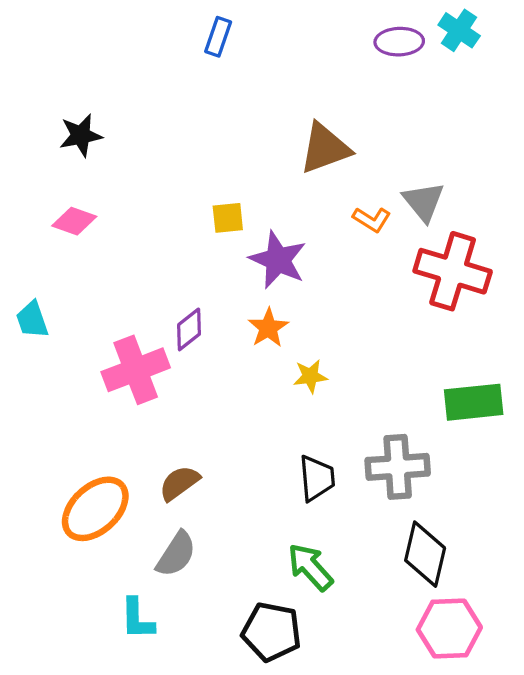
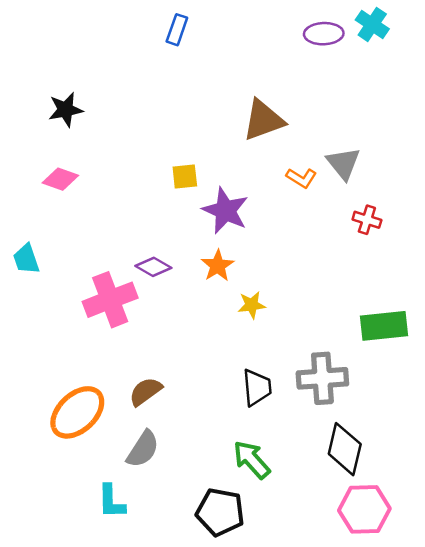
red cross: (453, 271) -> (367, 220), size x0.5
purple diamond: (189, 329) -> (153, 267), turned 68

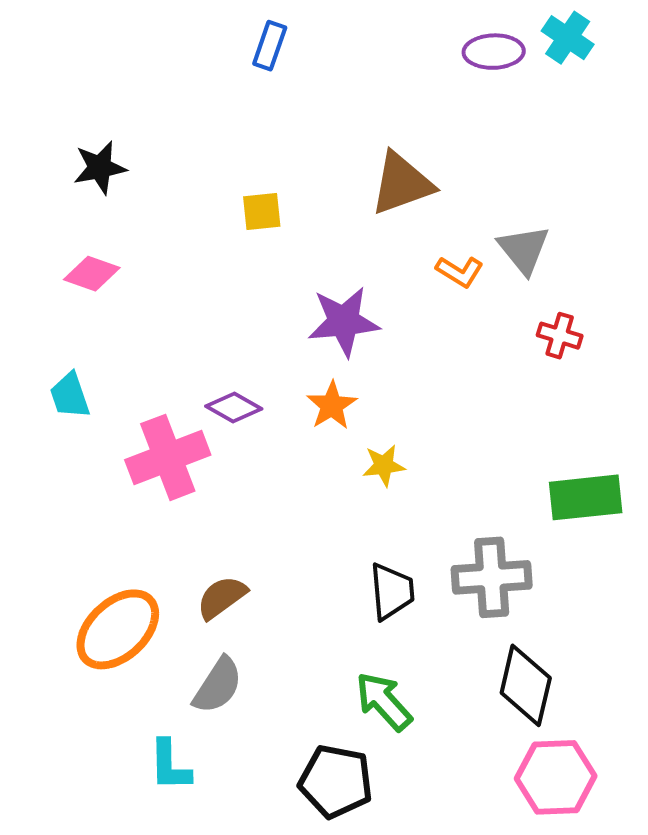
yellow square: (185, 177) -> (262, 212), moved
purple star: (225, 211) -> (344, 322), turned -30
cyan trapezoid: (26, 259) -> (70, 395), moved

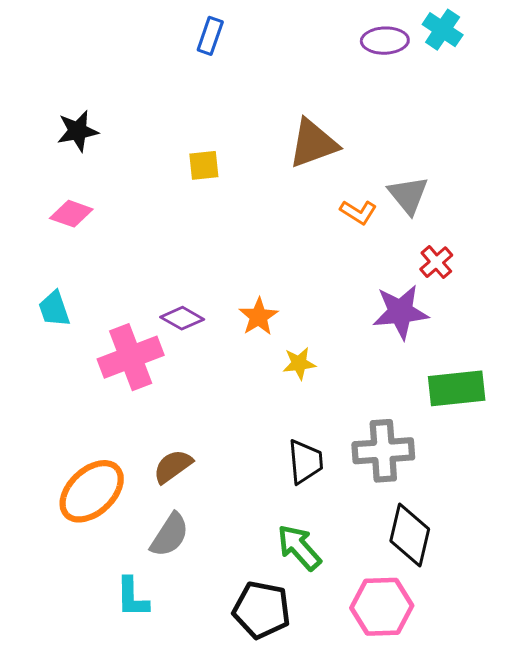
purple star: (344, 322) -> (400, 312), moved
red cross: (560, 336) -> (436, 262), turned 32
pink hexagon: (556, 777) -> (382, 607), moved

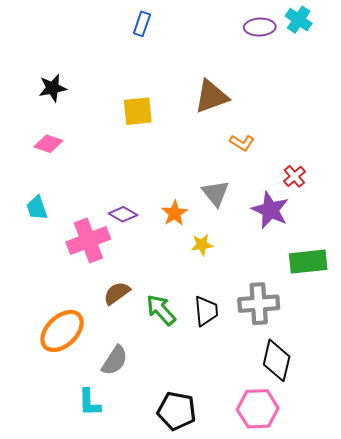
yellow square: (204, 165) -> (138, 111), size x1.4
gray triangle: (408, 195) -> (216, 193), moved
purple star: (400, 312) -> (270, 210), turned 30
brown semicircle: (173, 466) -> (117, 293), moved
green arrow: (299, 547) -> (161, 310), moved

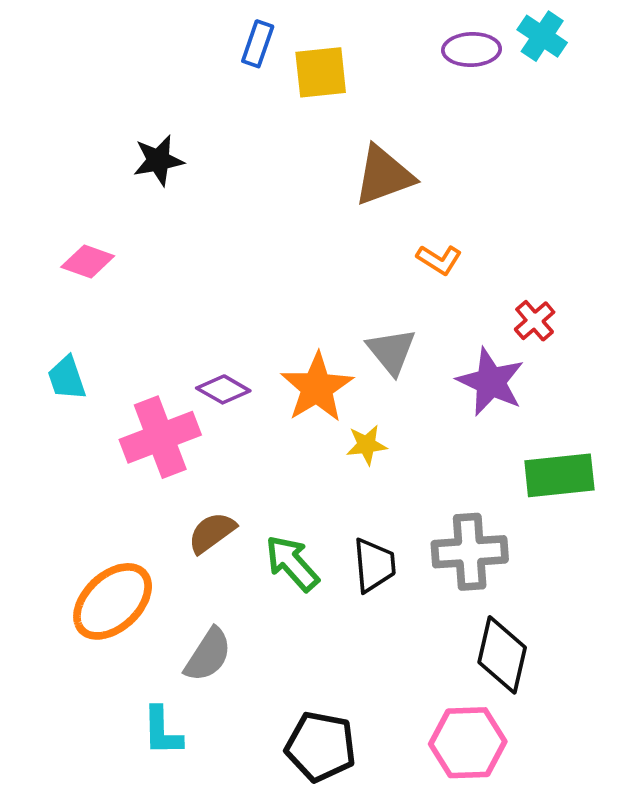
black star: (53, 88) -> (158, 160), moved
yellow square: (138, 111) -> (321, 72), moved
orange star: (175, 213) -> (317, 388), size x1.5

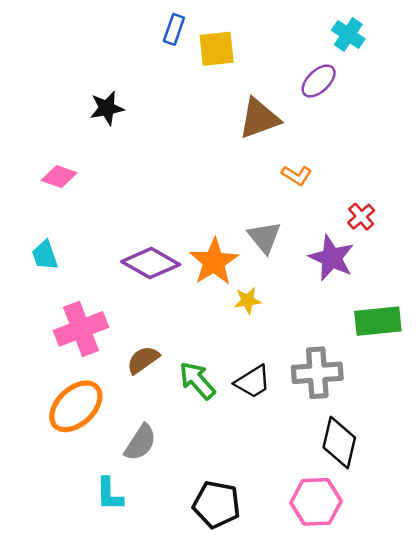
cyan cross: (542, 36) -> (348, 35), moved
purple ellipse: (472, 50) -> (319, 81), moved, turned -42
purple diamond: (223, 389) -> (151, 263), size x1.6
pink cross: (160, 437) -> (81, 329), moved
black trapezoid: (374, 565) -> (253, 382), turned 63

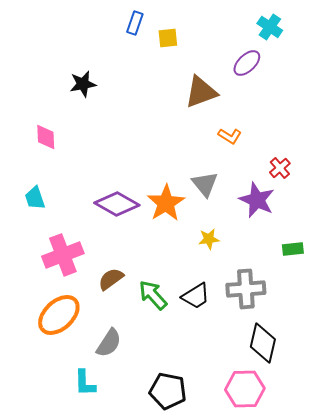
yellow square: (217, 49) -> (168, 38), size x0.7
pink diamond: (59, 177) -> (46, 137), turned 68
yellow star: (248, 300) -> (209, 239), moved
green rectangle: (378, 321) -> (293, 249), size x0.6

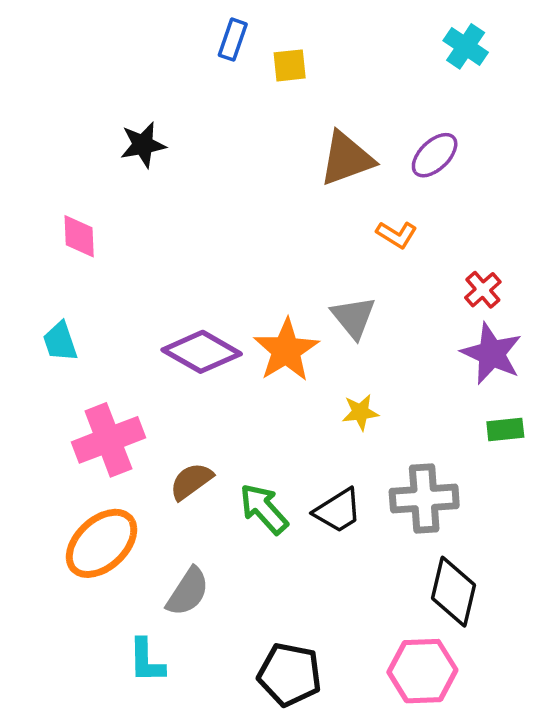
purple ellipse: (247, 63) -> (435, 155), moved
purple star: (257, 200) -> (491, 354), moved

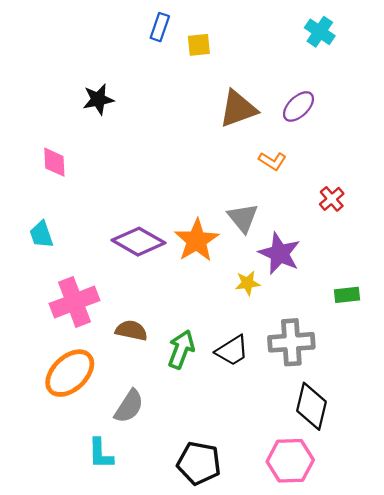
purple star: (491, 354) -> (280, 253), moved
brown semicircle: (191, 481) -> (131, 330), turned 48
green arrow: (264, 509) -> (181, 349), turned 63

